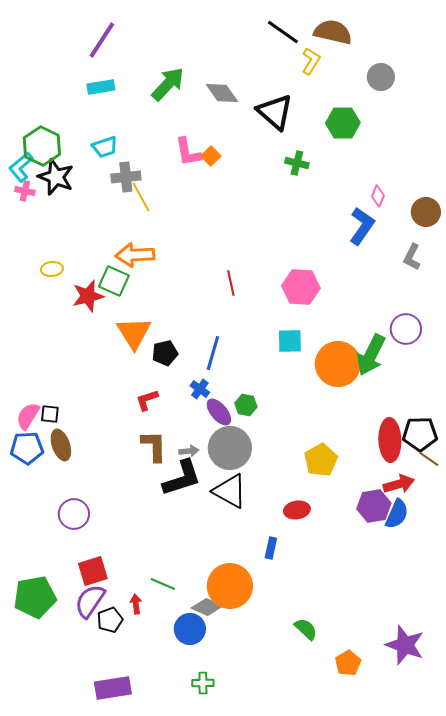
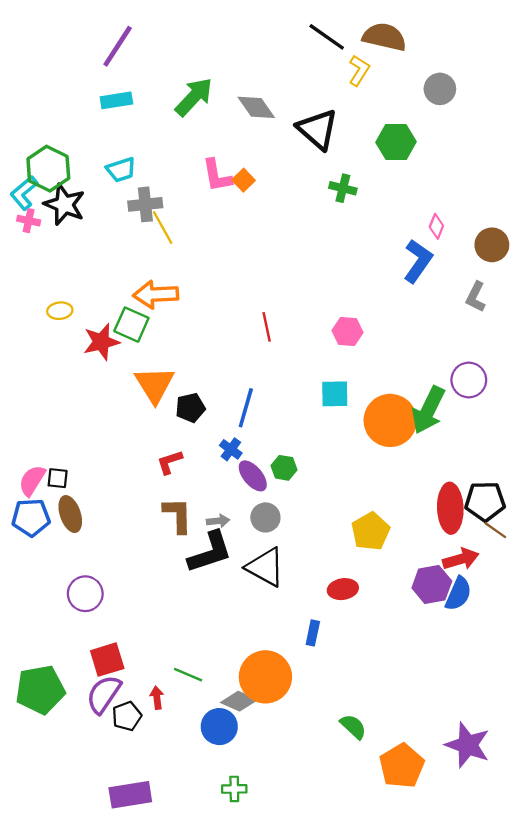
pink hexagon: (301, 287) -> (347, 331), size x0.7
gray circle: (230, 448) -> (265, 517), size x0.6
orange pentagon: (348, 663) -> (402, 766), size x1.5

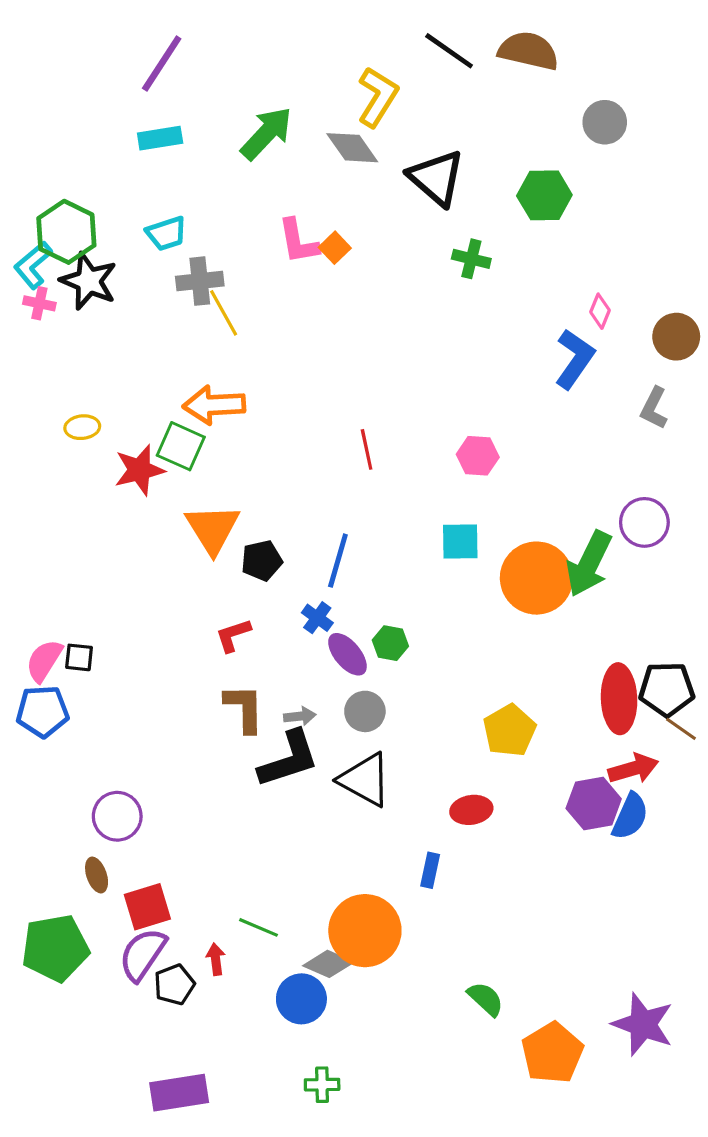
yellow L-shape: (359, 70) -> (378, 97), moved, size x1.4
brown ellipse: (70, 514) -> (97, 875), moved, size x0.7

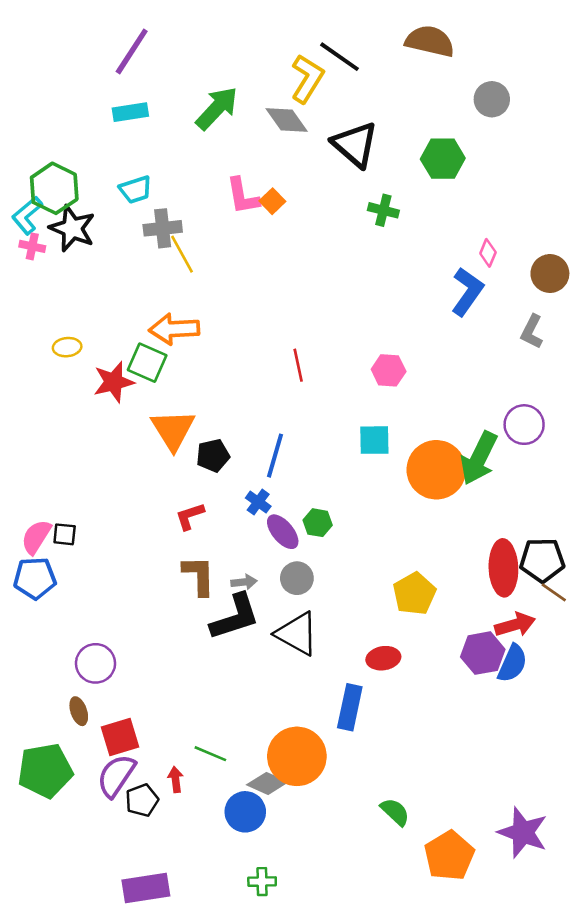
black line: (449, 51) -> (339, 57), moved
blue rectangle: (430, 870) -> (350, 707), size x1.6

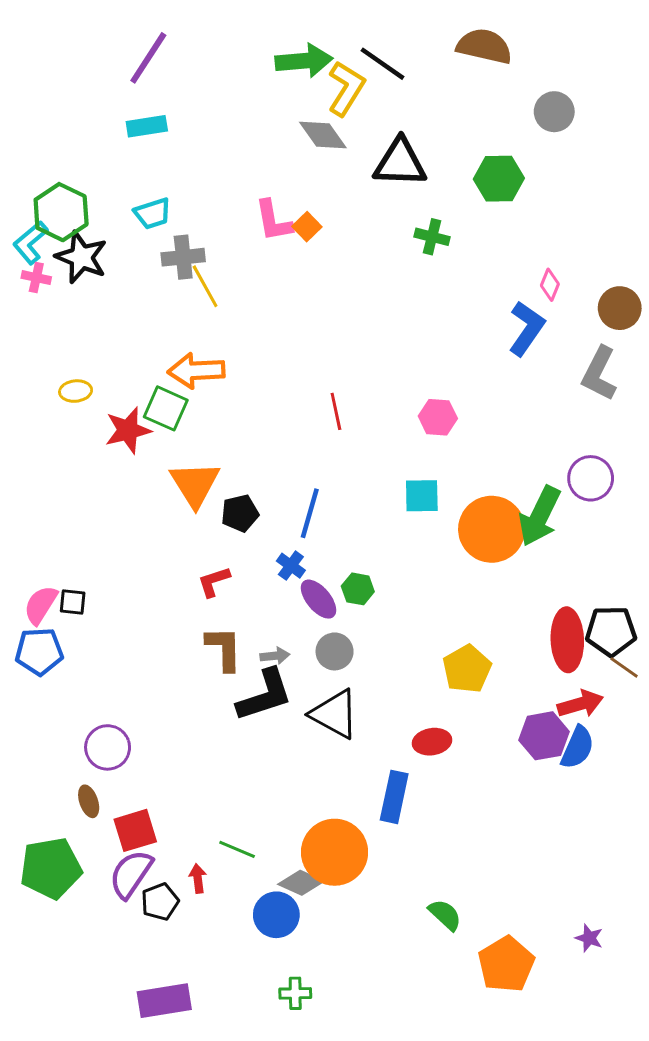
green arrow: (217, 108) -> (304, 61), moved, turned 42
black triangle: (355, 144) -> (400, 163), turned -39
gray L-shape: (532, 332) -> (599, 374), size x1.4
purple star: (523, 832) -> (589, 938), size x0.5

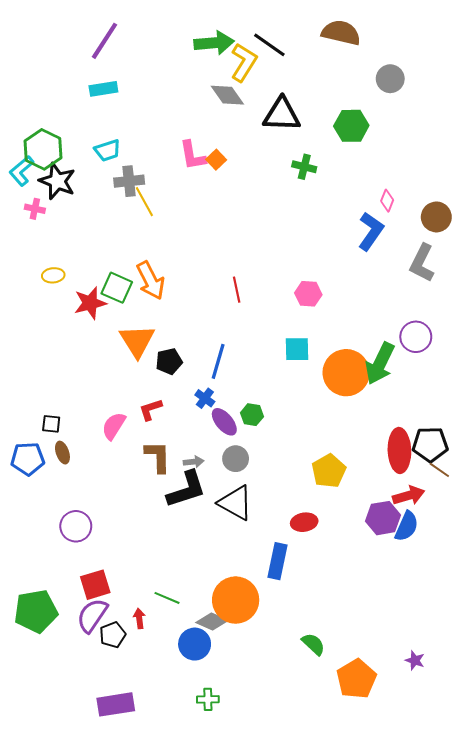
pink cross: (36, 278) -> (35, 209), moved
orange arrow: (196, 371) -> (151, 280), moved, turned -114
pink semicircle: (41, 605) -> (114, 426), moved
brown ellipse: (89, 801) -> (62, 453), moved

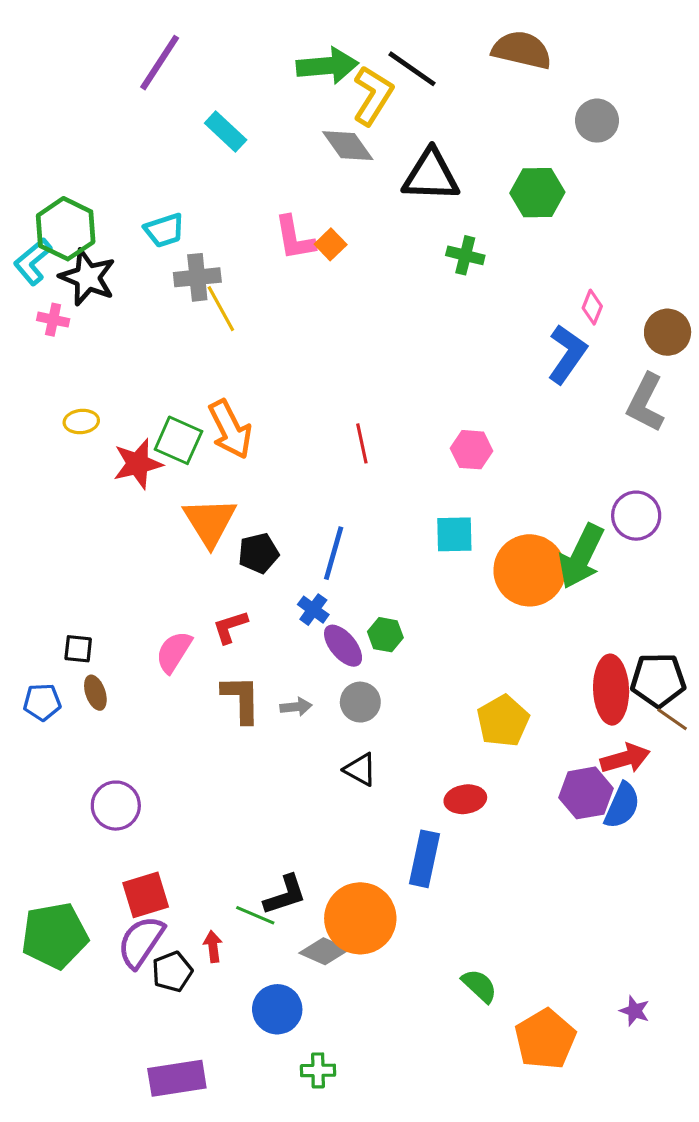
cyan rectangle: (103, 89) -> (226, 132), moved, turned 52
blue pentagon: (28, 459) -> (42, 702), size x0.7
black L-shape: (186, 489) -> (285, 895), moved, size x0.7
black triangle: (236, 503) -> (360, 769), size x0.6
blue circle: (195, 644) -> (277, 1009), moved

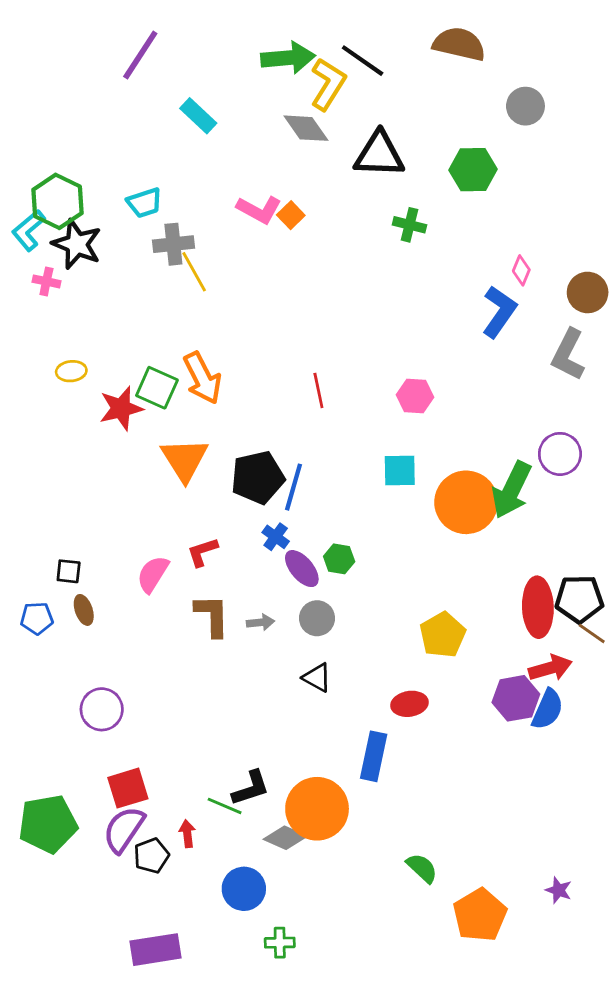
pink L-shape: (294, 238) -> (259, 210), turned -51
black pentagon: (258, 553) -> (258, 477), moved, size x1.5

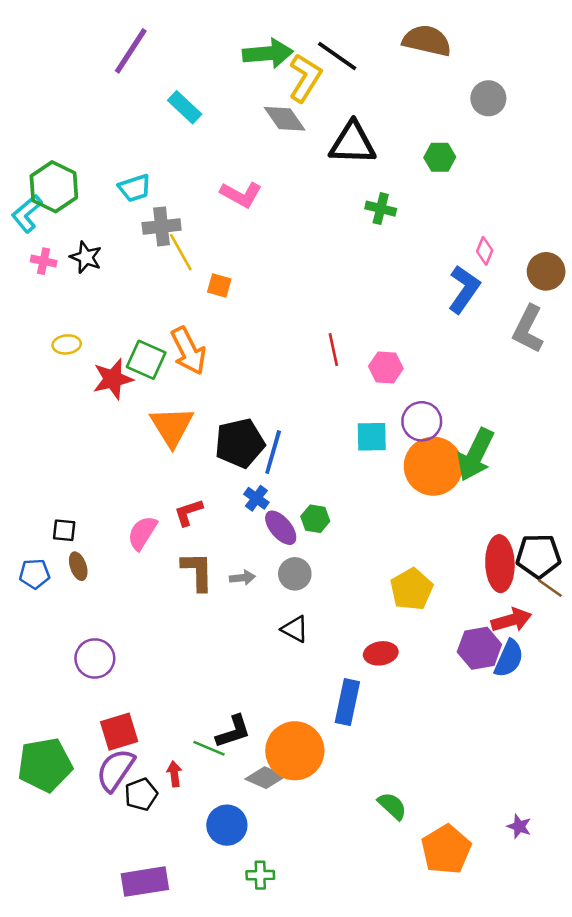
green hexagon: (473, 170) -> (440, 157), size x0.7
orange square: (291, 215) -> (219, 285), moved, turned -30
black star: (77, 244) -> (86, 257), moved, size x0.7
red line: (318, 390) -> (333, 350), moved
purple circle: (560, 454) -> (422, 421), moved

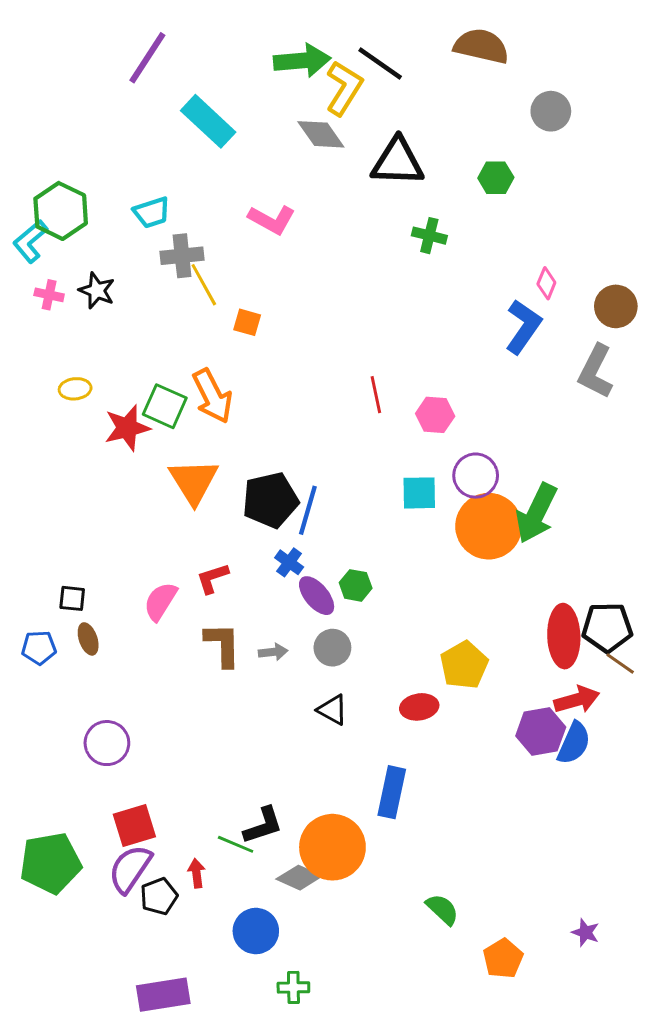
cyan rectangle: (185, 107) -> (208, 121), size x1.4
red ellipse: (381, 653) -> (419, 707), moved
orange pentagon: (446, 849) -> (503, 958), size x0.7

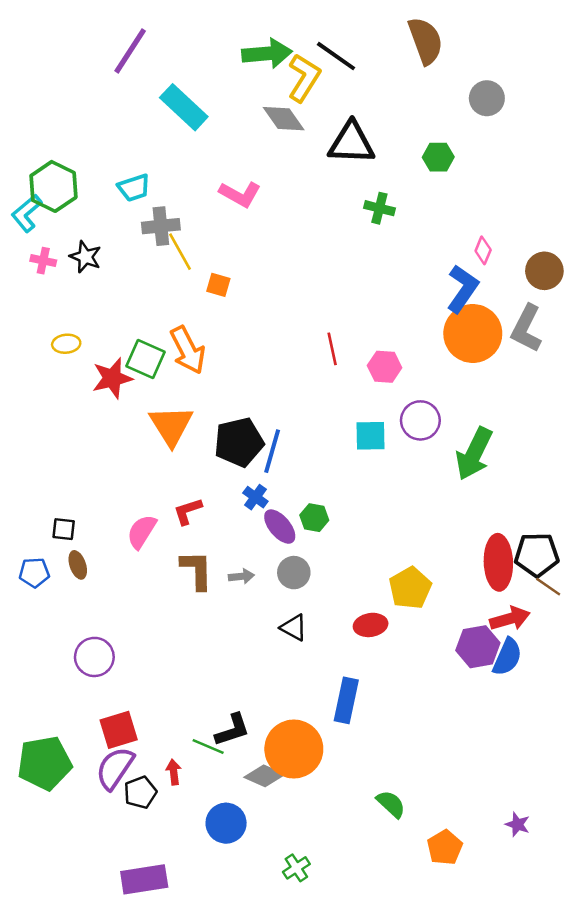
brown semicircle: (481, 46) -> (425, 41), turned 57
orange circle: (489, 526) -> (473, 333), moved
green cross: (293, 987) -> (296, 868), moved, turned -32

